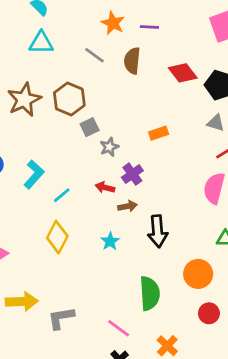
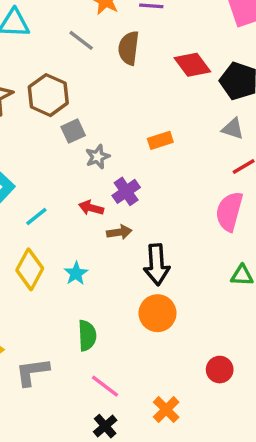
cyan star: (110, 241) -> (76, 273), moved
orange circle: (198, 274) -> (157, 313), moved
green semicircle: (150, 293) -> (87, 335), moved, size x0.7

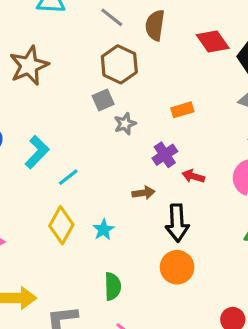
brown hexagon: (48, 95) -> (119, 64), moved
purple cross: (126, 191) -> (165, 155), moved
red arrow: (91, 208) -> (193, 176), moved

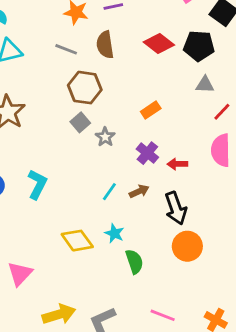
cyan line: (68, 177) -> (109, 192), moved
yellow diamond: (61, 225) -> (77, 241), turned -48
green semicircle: (113, 286) -> (134, 262), moved

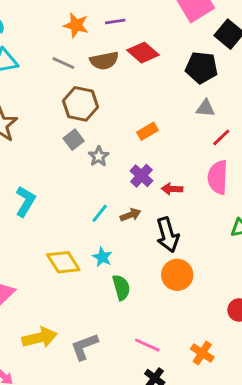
red diamond: (159, 43) -> (143, 53), moved
brown semicircle: (105, 45) -> (104, 61), turned -96

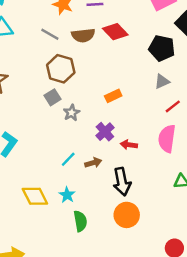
gray triangle: (205, 108) -> (162, 81), turned -35

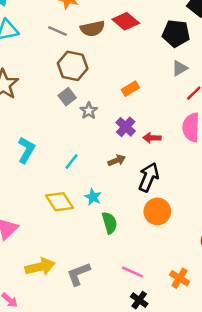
cyan line: (68, 159) -> (72, 162), moved
black arrow: (122, 182) -> (149, 177), turned -140

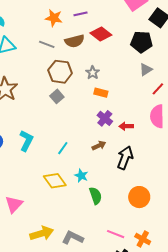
orange rectangle: (130, 89) -> (101, 93), moved, turned 48
gray star: (89, 111) -> (93, 73), moved
orange circle: (157, 211) -> (139, 197), moved
gray L-shape: (79, 274) -> (73, 238), turned 50
orange cross: (180, 278) -> (143, 239), moved

